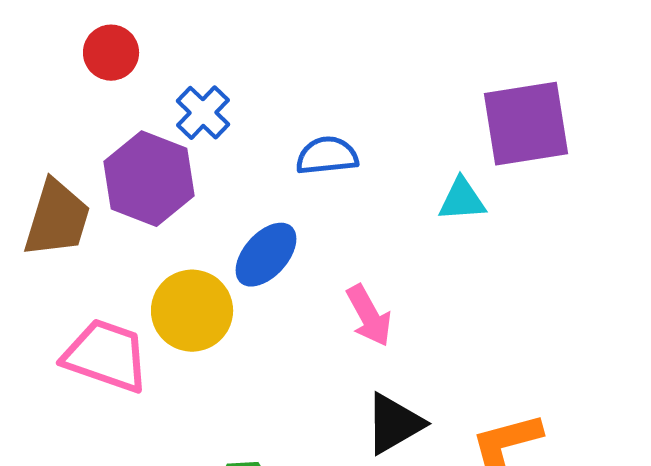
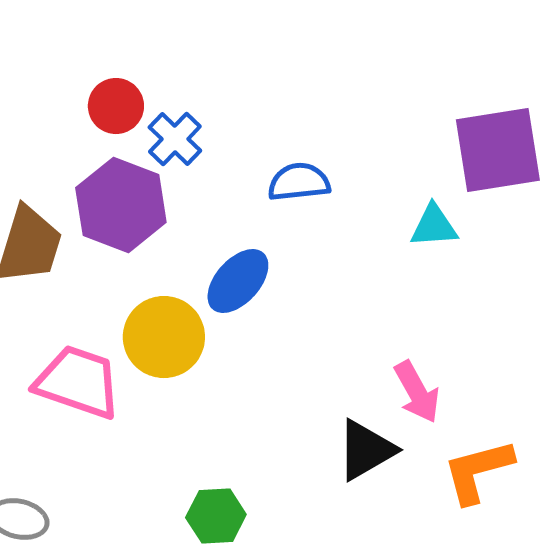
red circle: (111, 53) -> (116, 106), moved
pink arrow: (369, 316) -> (417, 392), moved

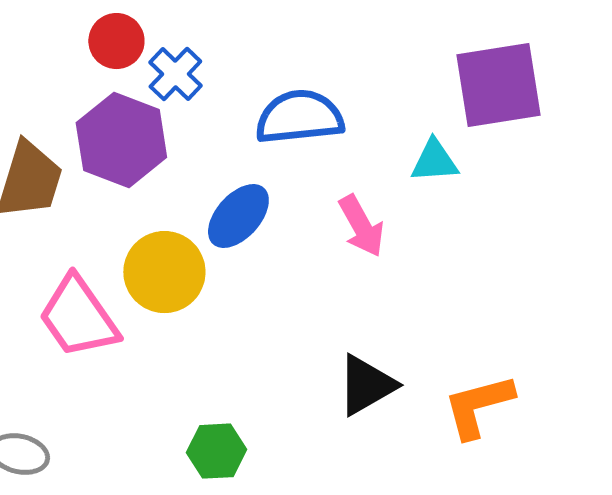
blue semicircle: (299, 182) -> (299, 117), size x1.4
pink trapezoid: (78, 382) -> (78, 317), turned -144
pink arrow: (417, 392) -> (361, 226), moved

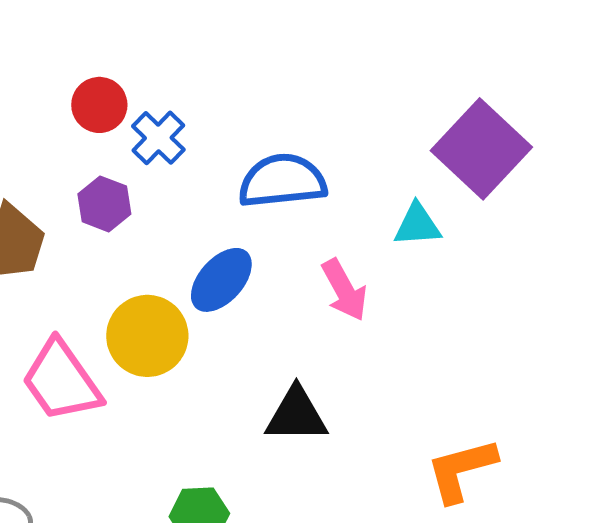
purple square: (498, 85) -> (481, 149), turned -38
purple hexagon: (121, 140) -> (104, 204), size x0.6
black triangle: (366, 385) -> (296, 415), moved, turned 30

